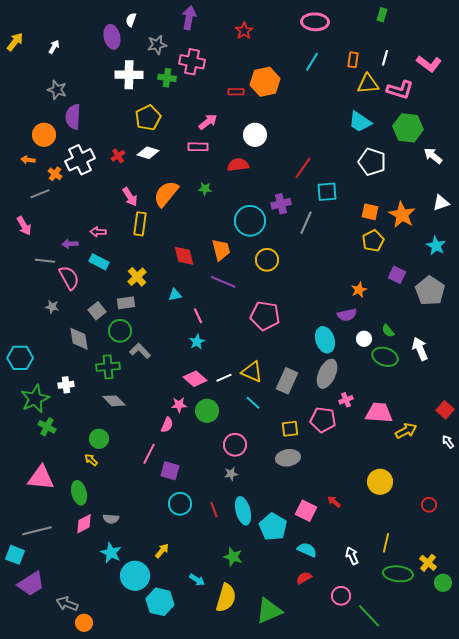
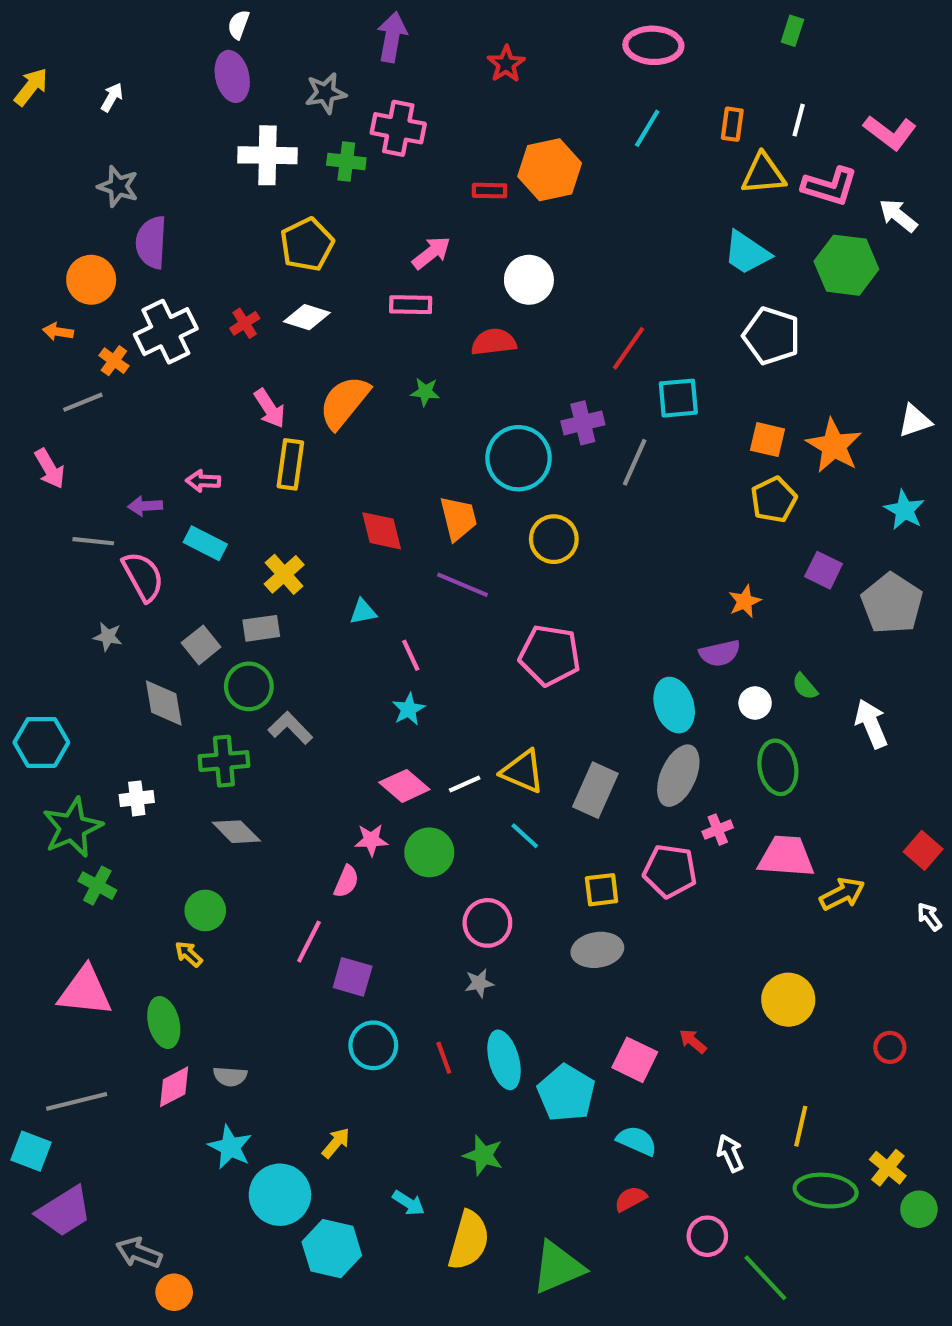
white semicircle: (131, 20) -> (238, 25), moved
white arrow: (433, 156) -> (898, 215), moved
green ellipse: (385, 357) -> (778, 767), moved, turned 60

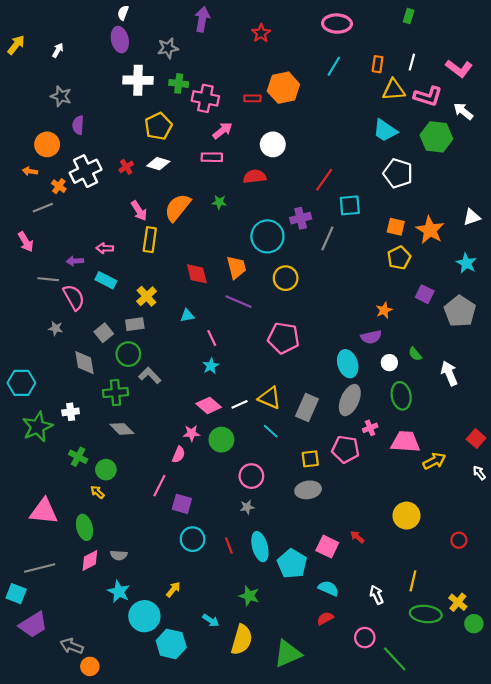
pink cross: (398, 128) -> (205, 98), moved
purple semicircle: (151, 242) -> (78, 125), size x0.7
green cross: (97, 886) -> (78, 457), moved

